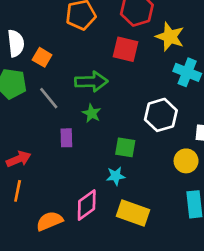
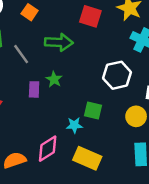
orange square: (42, 57) -> (30, 12), moved
green star: (92, 113) -> (54, 79), moved
green square: (125, 147) -> (93, 110), moved

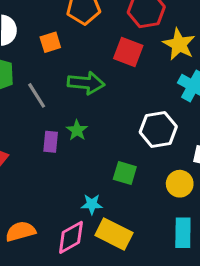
orange square: (30, 12) -> (50, 42), turned 35
cyan star: (74, 125) -> (92, 204), moved
pink diamond: (48, 149) -> (71, 237), moved

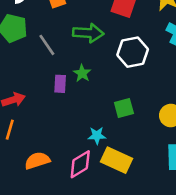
white hexagon: (158, 129) -> (133, 52), moved
green square: (125, 173) -> (124, 108), turned -30

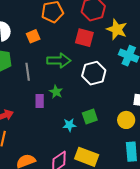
gray line: (47, 45) -> (28, 72), turned 30
cyan star: (97, 135) -> (69, 125), moved

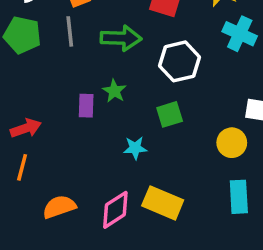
gray line: (28, 72) -> (70, 31), moved
green square: (90, 116) -> (170, 114), moved

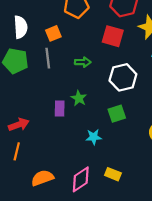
green arrow: (121, 38) -> (83, 62), size x0.6
yellow rectangle: (163, 203) -> (113, 174), size x0.6

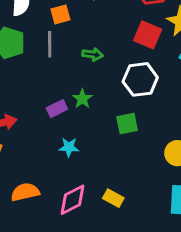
red square: (113, 36) -> (148, 35), moved
purple rectangle: (60, 109) -> (57, 109), turned 56
cyan star: (94, 137) -> (69, 147), moved

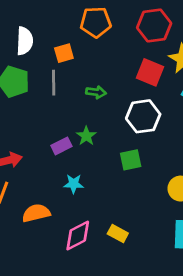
orange semicircle: (25, 192) -> (36, 213), moved

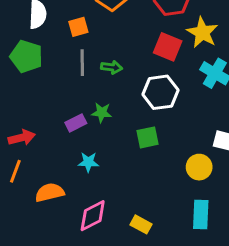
gray line: (54, 83) -> (82, 63), moved
green star: (86, 136) -> (102, 113), turned -30
yellow rectangle: (118, 234) -> (141, 224), moved

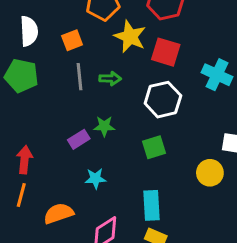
yellow star: (202, 33) -> (130, 37), moved
red arrow: (22, 138) -> (24, 160), turned -65
cyan rectangle: (201, 215) -> (151, 205), moved

